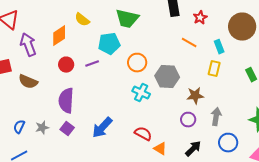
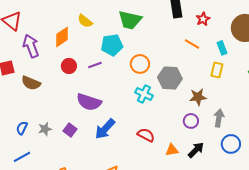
purple semicircle: (66, 101) -> (89, 102), moved, turned -75
orange triangle: (160, 149) -> (172, 150), moved, turned -40

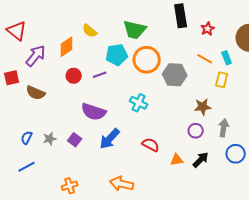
orange line: (192, 44) -> (205, 59), moved
purple arrow: (31, 46) -> (36, 56), turned 60
orange circle: (140, 64) -> (147, 60), moved, size x1.4
gray hexagon: (170, 78) -> (175, 75), moved
cyan cross: (144, 94) -> (139, 103), moved

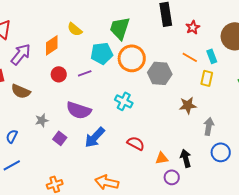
green trapezoid: (135, 30) -> (120, 28), turned 95
purple circle: (196, 131) -> (172, 177), moved
gray star: (50, 139) -> (42, 120), moved
black arrow: (201, 160) -> (186, 158), turned -60

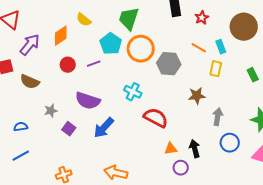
cyan pentagon: (102, 53) -> (111, 44), turned -30
blue semicircle: (12, 136) -> (21, 127), turned 56
red semicircle: (136, 143) -> (156, 118), moved, size x1.4

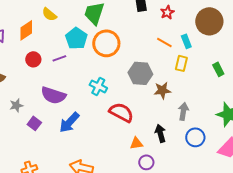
gray hexagon: (169, 64) -> (140, 73), moved
black arrow: (195, 149) -> (160, 133), moved

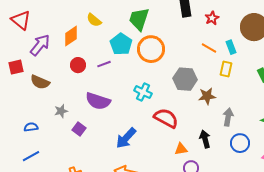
blue arrow: (69, 122) -> (126, 138), moved

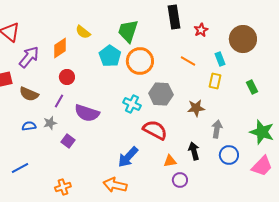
orange line: (209, 48) -> (188, 61), moved
purple line: (104, 64) -> (59, 101), moved, turned -40
gray hexagon: (185, 79) -> (161, 94), moved
blue semicircle: (31, 127) -> (29, 126), moved
blue arrow: (126, 138) -> (128, 157), moved

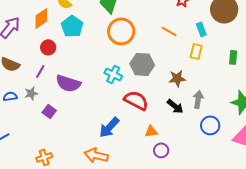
cyan pentagon: (110, 56) -> (72, 26), moved
green rectangle: (252, 87) -> (233, 57), turned 32
black arrow: (194, 151) -> (175, 106), moved, turned 144

